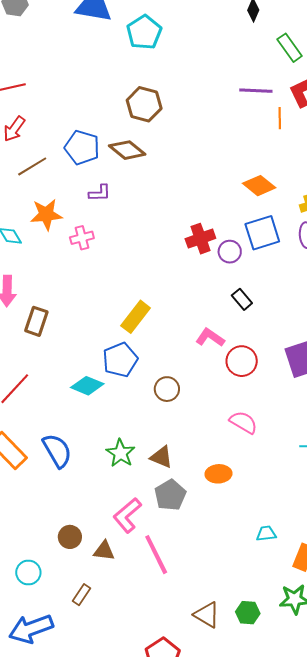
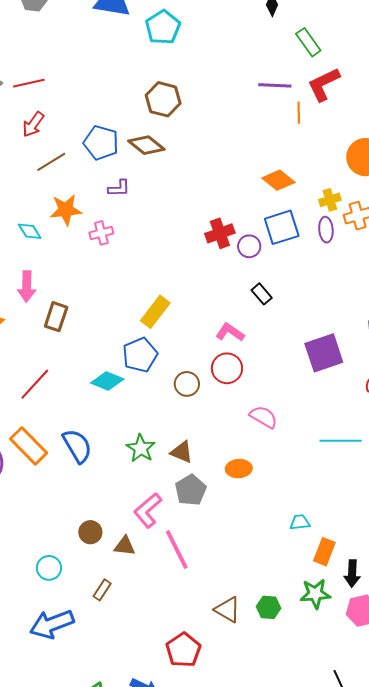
red circle: (242, 361) -> (227, 368), moved
cyan trapezoid: (266, 534) -> (300, 522), moved

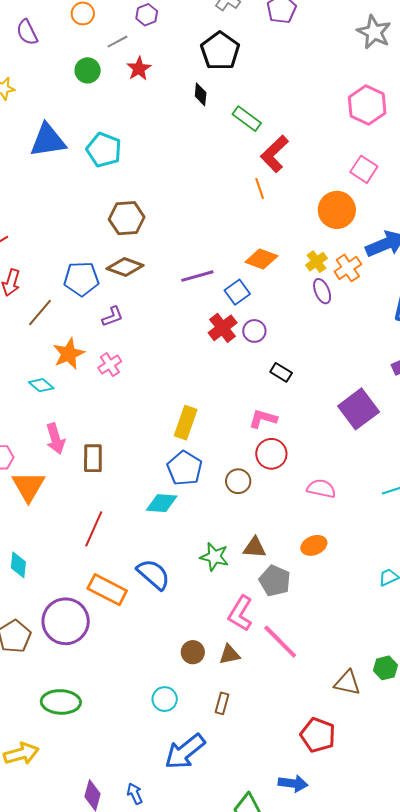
purple line: (275, 85) -> (197, 276), moved
blue square: (282, 227) -> (237, 292), moved, size x0.7

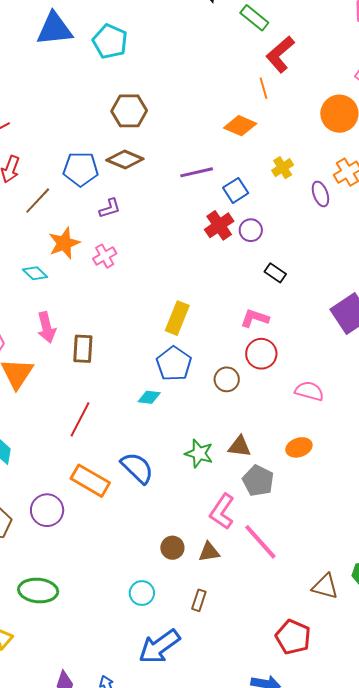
orange diamond: (261, 259) -> (240, 126), moved
yellow cross: (316, 262) -> (283, 168), moved
cyan diamond: (162, 503) -> (149, 397), size x0.7
purple circle: (66, 621) -> (47, 510), size x0.7

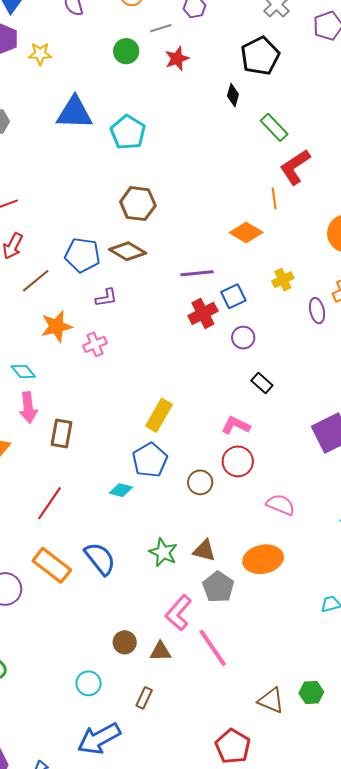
red cross: (219, 225) -> (203, 313), moved
cyan diamond: (35, 273) -> (23, 371), moved
orange ellipse: (299, 447) -> (263, 559), size x1.5

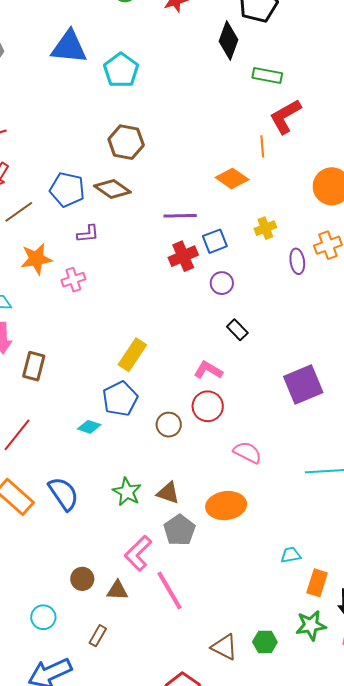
black diamond: (233, 95) -> (228, 41), size x1.6
green rectangle: (274, 127) -> (267, 76), turned -40

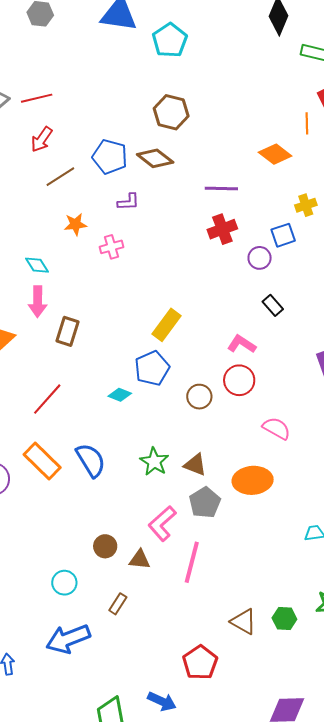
blue square: (215, 241) -> (283, 235), moved
orange star: (36, 259) -> (75, 224), size x0.7
pink line: (170, 590) -> (192, 562), turned 42

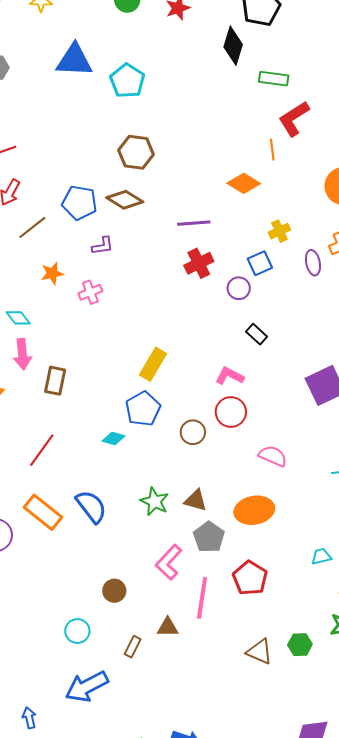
brown triangle: (140, 560) -> (168, 627), moved
red pentagon: (200, 663) -> (250, 578), moved

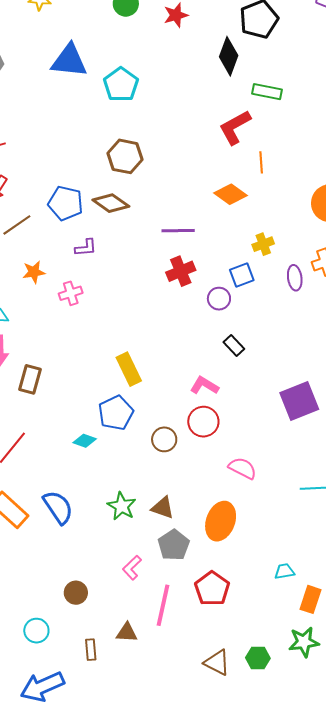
red L-shape: (294, 119) -> (235, 127), moved
yellow rectangle: (153, 364) -> (129, 369), turned -60
orange ellipse: (254, 510) -> (221, 521), turned -63
pink L-shape: (169, 562) -> (132, 568), size x0.7
brown rectangle: (133, 647) -> (91, 650), turned -35

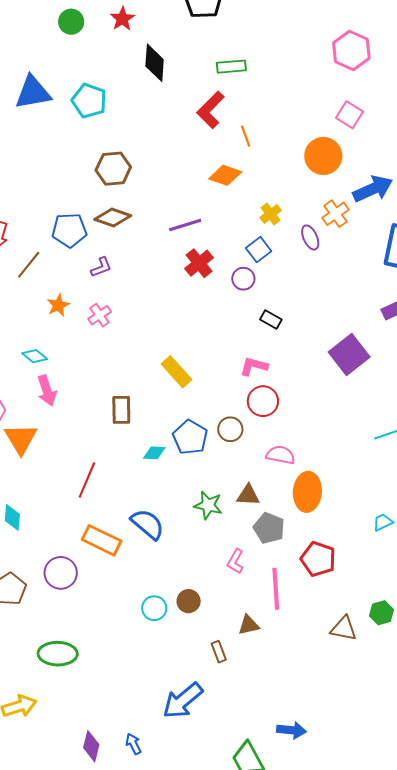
black diamond: (229, 56) -> (155, 63), moved
brown rectangle: (30, 379) -> (121, 410), moved
blue pentagon: (116, 413) -> (190, 437), moved
pink semicircle: (243, 468) -> (281, 455), moved
cyan circle: (36, 631) -> (154, 608), moved

